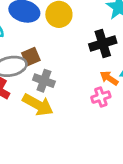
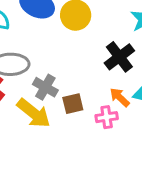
black cross: (103, 44) -> (119, 57), turned -30
brown square: (31, 57) -> (73, 104), moved

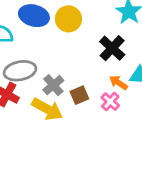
gray cross: (45, 87) -> (53, 85), turned 30
pink cross: (107, 117) -> (110, 102), turned -30

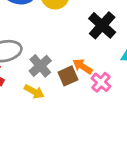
orange arrow: (118, 83) -> (82, 66), moved
yellow arrow: (47, 109) -> (34, 92), size x0.6

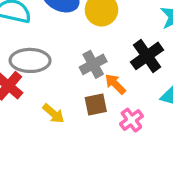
gray cross: (40, 66) -> (93, 64), moved
orange arrow: (82, 66) -> (115, 84), moved

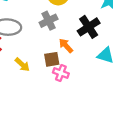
gray cross: (93, 64) -> (49, 21), moved
pink cross: (131, 120) -> (61, 73), moved, turned -35

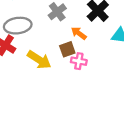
yellow arrow: (22, 65) -> (39, 60), size x1.5

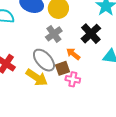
gray ellipse: (18, 26) -> (44, 60), moved, turned 55

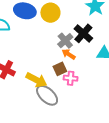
gray cross: (54, 34) -> (65, 41), moved
gray ellipse: (44, 60) -> (47, 95), moved

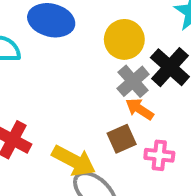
yellow circle: (50, 13) -> (124, 39), moved
pink cross: (71, 78) -> (159, 155), moved

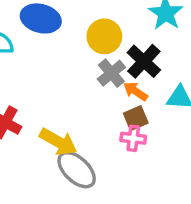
orange arrow: (140, 109) -> (136, 91), moved
brown square: (122, 139) -> (136, 118), moved

